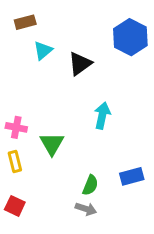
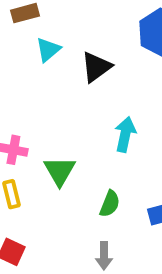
green semicircle: (90, 185) -> (110, 204), moved
gray arrow: (86, 209) -> (104, 256), turned 72

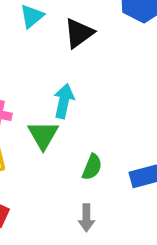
cyan arrow: (125, 134) -> (64, 101), moved

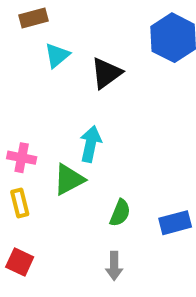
green triangle: (43, 135) -> (69, 179), turned 32

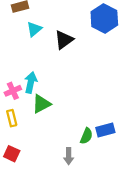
cyan arrow: (91, 144) -> (31, 83), moved
pink cross: (22, 158) -> (13, 91), turned -35
green semicircle: (120, 213) -> (86, 136), moved

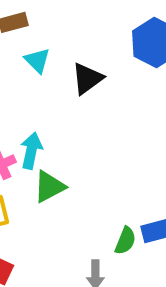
cyan triangle: (34, 29) -> (37, 61), turned -35

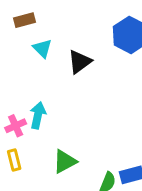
green triangle: (49, 187) -> (65, 161), moved

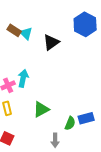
brown rectangle: (25, 20) -> (14, 30), moved, turned 48

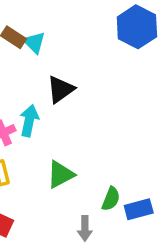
black triangle: (51, 42) -> (60, 89), moved
blue rectangle: (86, 118) -> (139, 209), moved

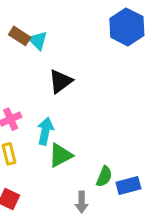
cyan arrow: (29, 121) -> (45, 131), moved

